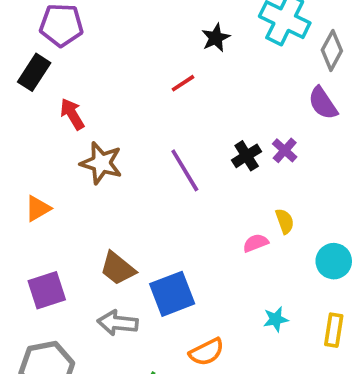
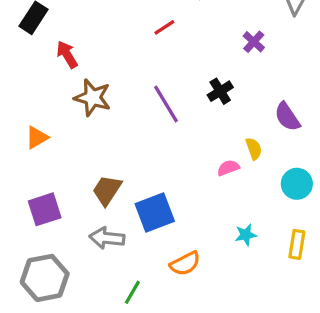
purple semicircle: (323, 103) -> (287, 117), moved
purple cross: (285, 150) -> (254, 42), moved
brown trapezoid: (118, 268) -> (107, 190), turned 84

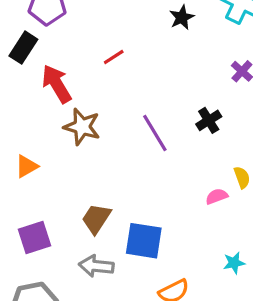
red line: (164, 27) -> (114, 57), moved
red arrow: (67, 55) -> (57, 84), size x1.4
blue square: (155, 213) -> (144, 241), turned 30

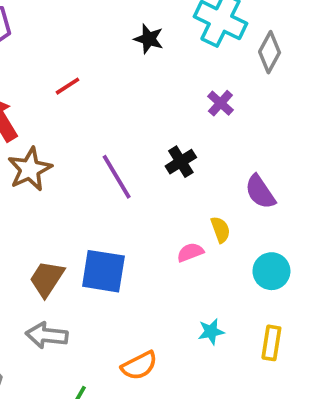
black star: (182, 17) -> (149, 39), turned -30
brown star: (82, 127) -> (30, 169), turned 30
blue square: (144, 241) -> (103, 271), moved

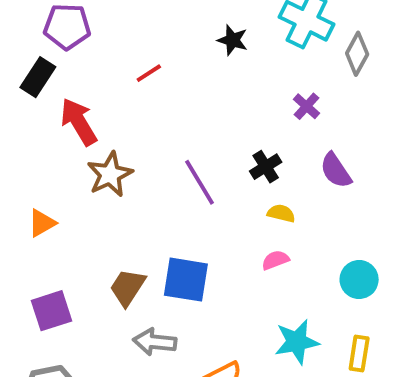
red line: (68, 86) -> (149, 73), moved
purple semicircle: (260, 192) -> (336, 171), moved
yellow semicircle: (220, 230) -> (281, 213), moved, turned -56
cyan star: (211, 332) -> (297, 342), size x1.6
gray arrow: (47, 335) -> (155, 342), moved

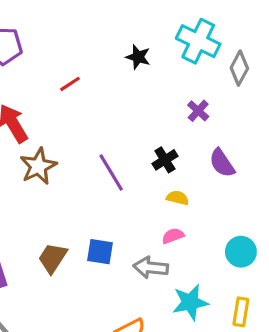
blue square: (186, 280) -> (100, 252), size x0.7
gray arrow: (155, 342) -> (151, 268), moved

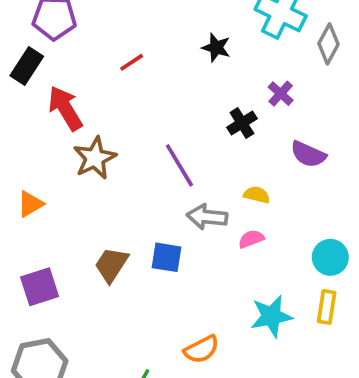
black star: (138, 57) -> (216, 48), moved
black cross: (165, 160) -> (242, 123), moved
purple semicircle: (222, 163) -> (308, 154), turned -32
gray arrow: (151, 268) -> (207, 217), moved
yellow rectangle: (241, 312) -> (327, 307), moved

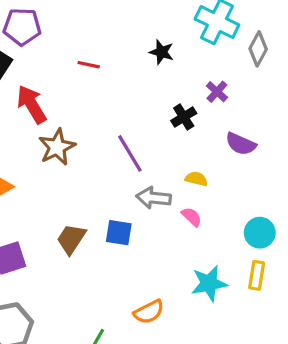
red line: (132, 62) -> (89, 65), turned 45
pink semicircle: (251, 239) -> (192, 217), turned 65

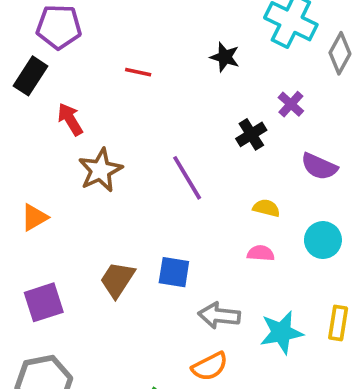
red arrow: (32, 104) -> (70, 119), size x0.7
gray arrow: (154, 198) -> (219, 315), moved
pink semicircle: (192, 217) -> (261, 253), turned -40
cyan circle: (260, 233) -> (323, 240), moved

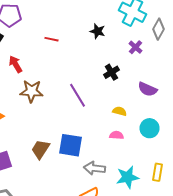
purple cross: (291, 104) -> (136, 47), moved
brown star: (100, 170) -> (32, 91), turned 30
blue square: (174, 272) -> (70, 145), size x1.4

